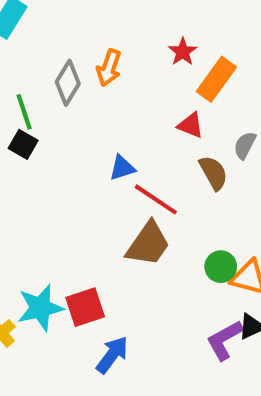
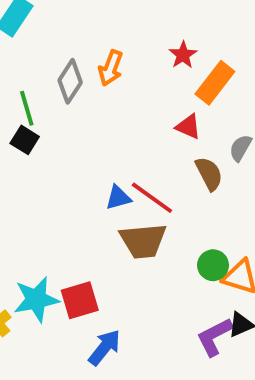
blue triangle: (122, 168) -> (118, 198), moved
brown trapezoid: (148, 244) -> (143, 241), turned 48

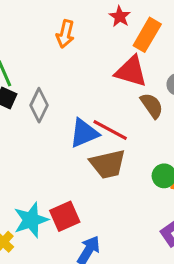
gray diamond: (70, 81) -> (39, 105), moved
red triangle: (188, 127) -> (131, 71), size x1.6
blue triangle: (118, 198) -> (84, 133), size x1.5

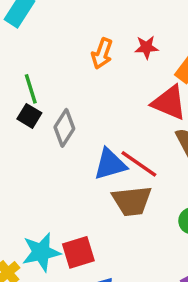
red star: (120, 17) -> (146, 47), moved, turned 30

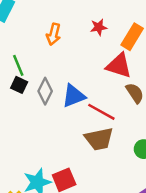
orange arrow: (102, 53) -> (54, 34), moved
blue triangle: (110, 164) -> (74, 96), moved

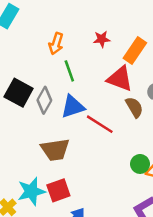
green line: (18, 65) -> (69, 71), moved
black square: (19, 85) -> (19, 93), size x1.6
brown trapezoid: (99, 139) -> (55, 150), moved

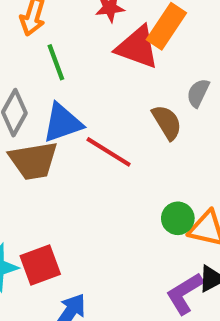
red triangle: (120, 79) -> (137, 47), moved
brown trapezoid: (55, 150) -> (33, 161), moved

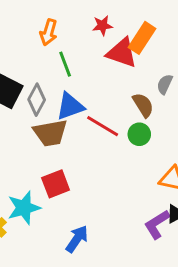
green circle: (178, 218) -> (139, 134), moved
red square: (40, 265) -> (56, 184), moved

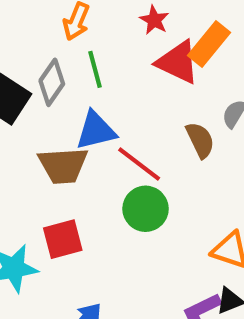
red star: (102, 25) -> (154, 20), turned 30
gray diamond: (37, 100) -> (52, 82), moved
green circle: (139, 134) -> (146, 209), moved, size x1.4

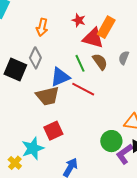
green line: (95, 69) -> (80, 63), moved
brown semicircle: (200, 140) -> (100, 62), moved
green circle: (146, 209) -> (111, 141), moved

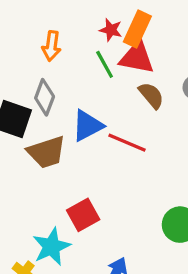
orange rectangle: (106, 27) -> (137, 29), moved
green line: (80, 63) -> (105, 64), moved
brown trapezoid: (48, 96) -> (47, 152), moved

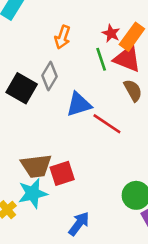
brown trapezoid: (47, 152) -> (36, 166), moved

